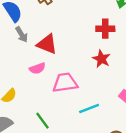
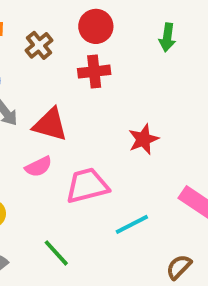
red cross: (105, 29) -> (94, 72), moved
red star: (101, 59) -> (143, 139), turned 30

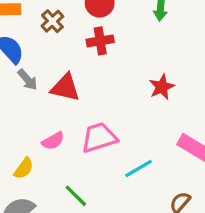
red star: (143, 139) -> (162, 87), moved
pink semicircle: (38, 167) -> (53, 141), moved

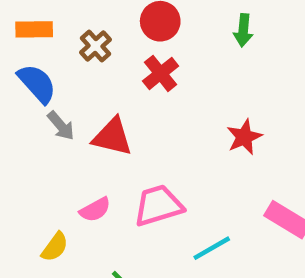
red cross: (100, 41) -> (161, 73), turned -30

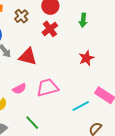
green arrow: (243, 30) -> (83, 20), moved
cyan line: (212, 248) -> (81, 106), moved

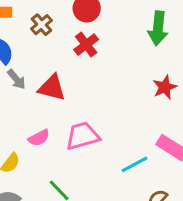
green arrow: (83, 20) -> (158, 28), moved, size x1.5
red star: (86, 58) -> (165, 87), moved

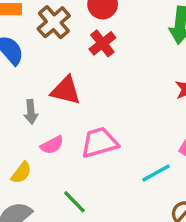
brown cross: (41, 25) -> (54, 22), size x1.4
gray arrow: (16, 79) -> (31, 112), moved, turned 35

